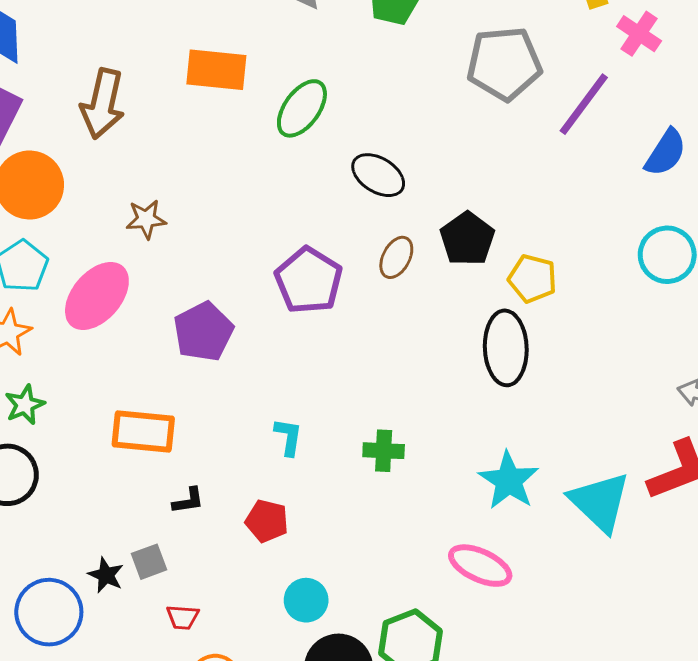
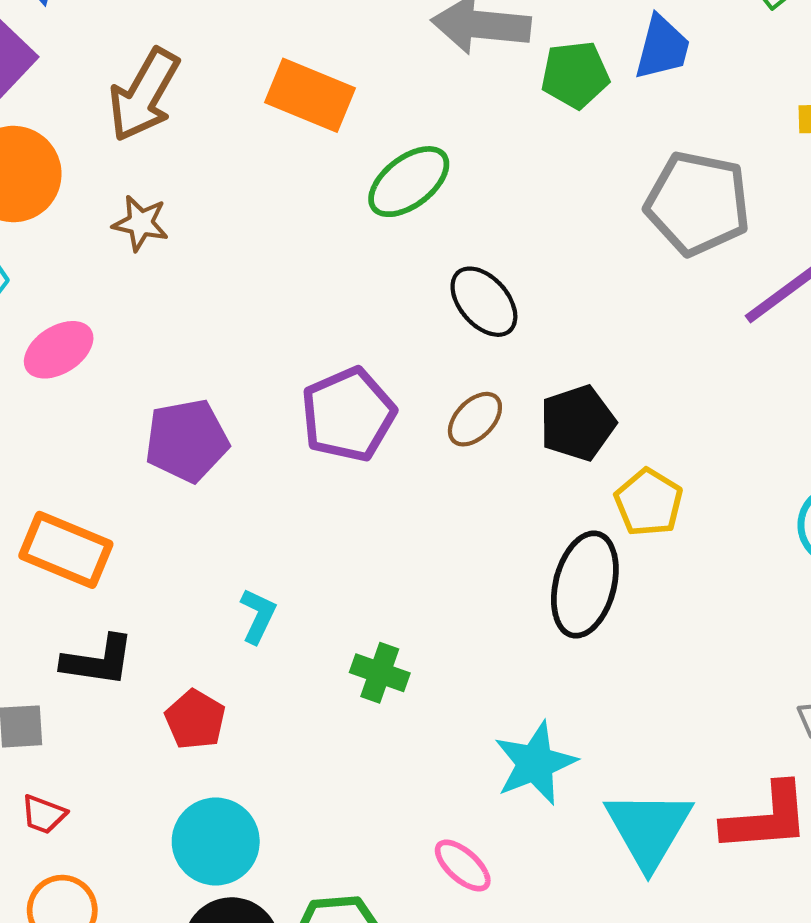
brown star: (146, 219) -> (141, 223), moved
pink ellipse: (97, 296) -> (59, 350), size x0.7
black L-shape: (188, 501) -> (98, 661), size x1.6
pink ellipse: (480, 566) -> (463, 866), size x0.7
cyan circle: (306, 600) -> (216, 841), size x1.4

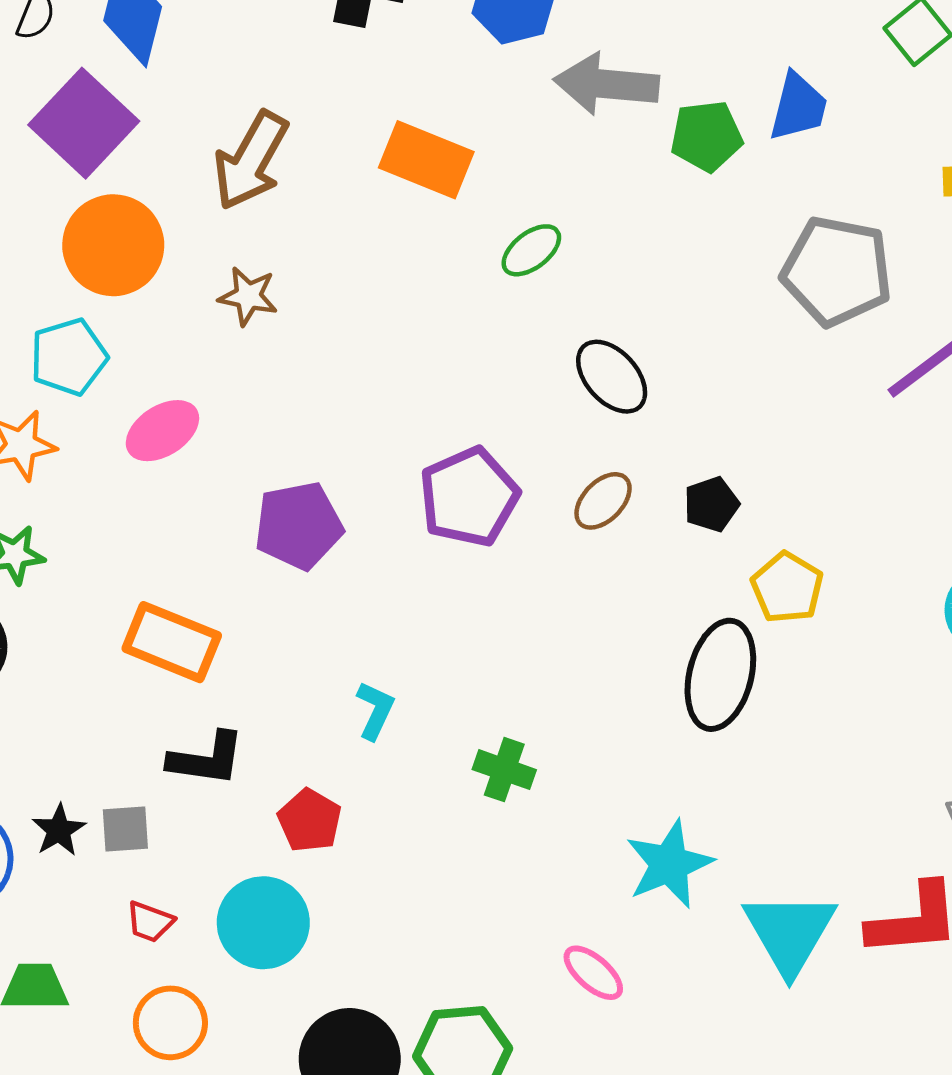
green ellipse: (409, 182) -> (531, 250), size x0.7
black pentagon: (577, 423) -> (711, 504), size x0.7
cyan circle: (216, 841) -> (263, 923), moved

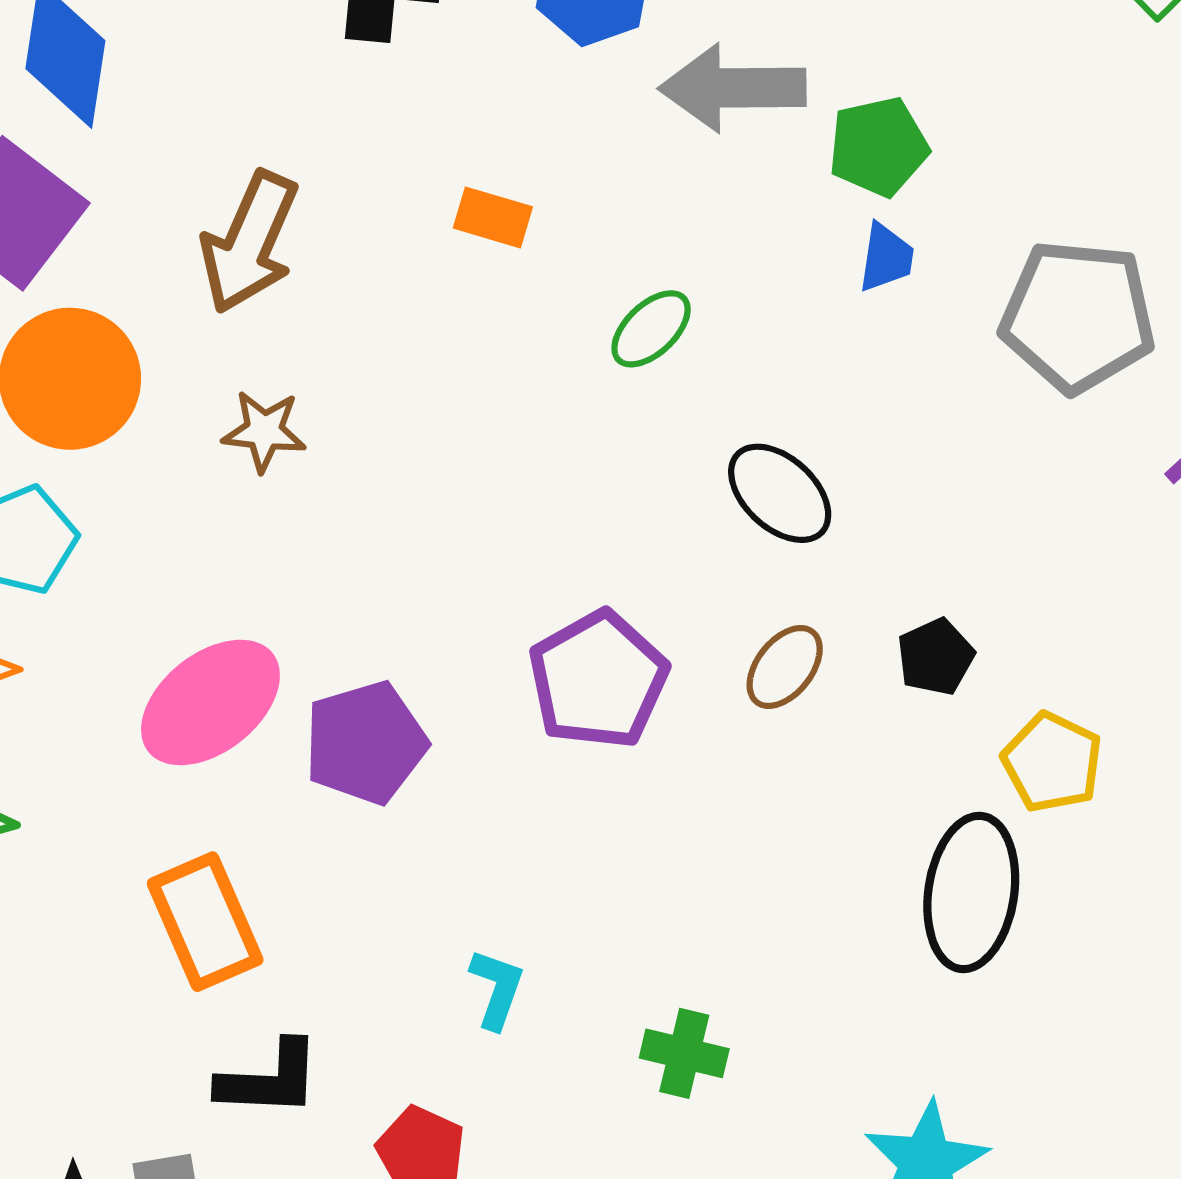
blue trapezoid: (798, 107) -> (886, 258), moved, size x0.7
orange rectangle: (426, 160) -> (493, 217), size x0.6
pink ellipse: (162, 431) -> (210, 703), moved, size x1.4
orange rectangle: (172, 642) -> (205, 922), turned 50

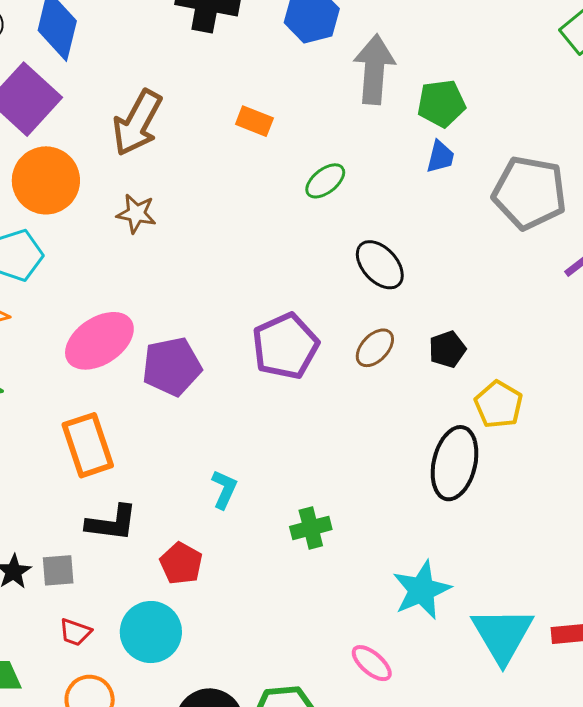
gray arrow: (733, 88) -> (374, 69), turned 90
green cross: (684, 1053) -> (311, 528), turned -33

